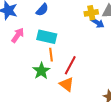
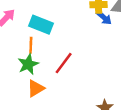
orange line: (51, 55) -> (31, 45), moved
orange triangle: (67, 84) -> (36, 88), moved, turned 42

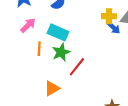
orange line: (31, 45) -> (39, 49), moved
green star: (28, 64) -> (61, 52), moved

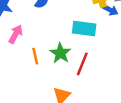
cyan rectangle: (58, 32) -> (84, 29), moved

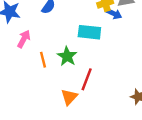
red line: (82, 64) -> (87, 79), moved

